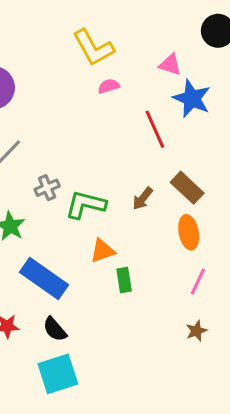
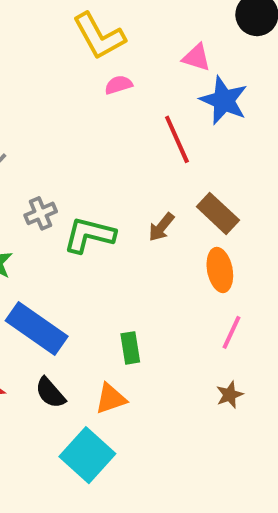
orange triangle: (103, 251) -> (111, 399), moved
green rectangle: (124, 280) -> (130, 348), moved
cyan square: (58, 374) -> (87, 455), moved, turned -30

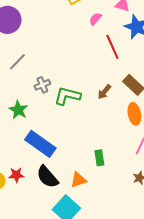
pink semicircle: (118, 85) -> (95, 19), moved, turned -32
green rectangle: (130, 348) -> (99, 158), moved
black semicircle: (50, 393) -> (47, 177), size x1.4

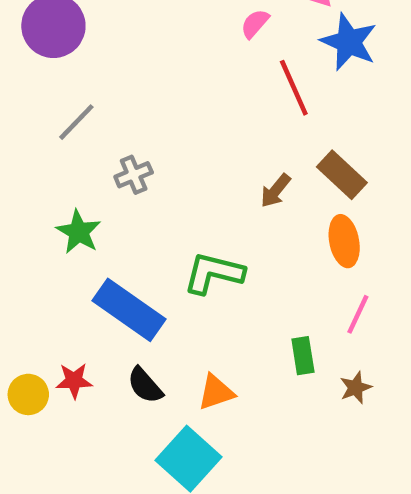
green L-shape: (67, 96) -> (214, 273), moved
green rectangle: (99, 158) -> (303, 356), moved
black semicircle: (47, 177) -> (145, 385), size x0.7

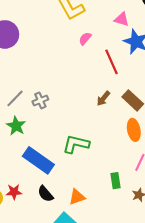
pink semicircle: (255, 24) -> (85, 39), moved
gray line: (76, 122) -> (15, 98), moved
brown arrow: (275, 191) -> (103, 98), moved

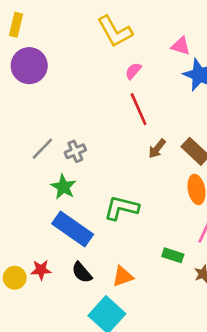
red line: (111, 62) -> (139, 109), moved
green star: (16, 126) -> (63, 187), moved
green rectangle: (116, 181) -> (173, 255), turned -63

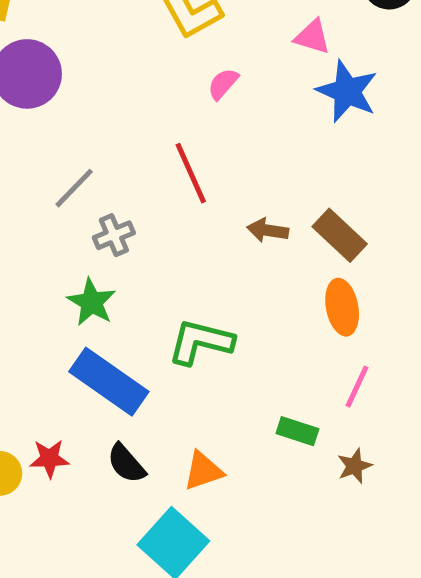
red line: (139, 109) -> (191, 173), moved
gray line: (42, 149) -> (74, 188), moved
brown arrow: (157, 149) -> (268, 230), turned 60

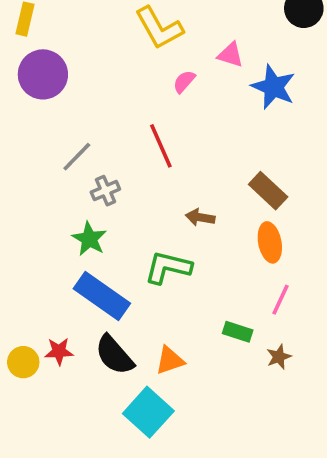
pink triangle: (312, 37) -> (231, 55), moved
brown arrow: (268, 230) -> (200, 217), moved
black semicircle: (126, 463) -> (114, 355), size x1.4

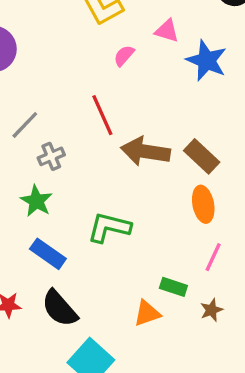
brown arrow: (200, 217) -> (145, 151), moved, size x1.8
blue rectangle: (102, 296) -> (48, 254), size x0.7
orange triangle: (170, 360) -> (147, 313), moved

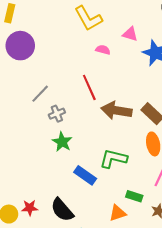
pink semicircle: (124, 56) -> (103, 50), turned 64
green star: (36, 201) -> (62, 142), moved
green L-shape: (109, 227) -> (113, 159), moved
blue rectangle: (48, 254) -> (85, 175), moved

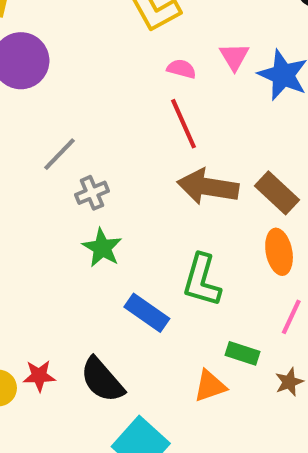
pink triangle: (130, 34) -> (234, 57), moved, turned 42
red line: (89, 87) -> (183, 124), moved
green L-shape: (113, 159) -> (202, 280), turned -88

